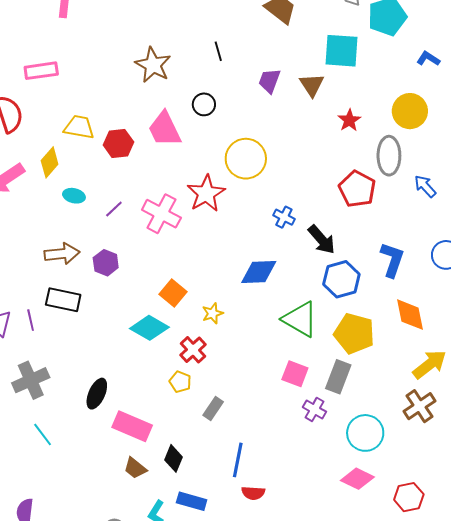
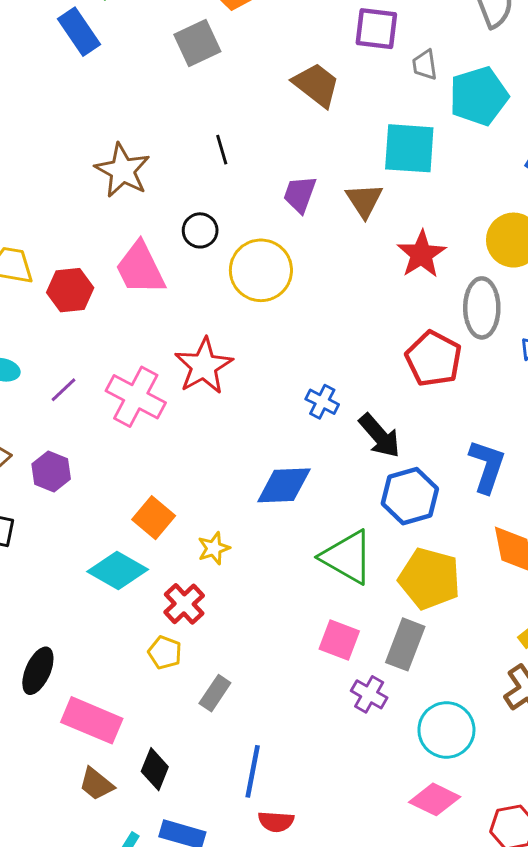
red star: (349, 120) -> (421, 254), size x1.4
yellow circle: (246, 159) -> (261, 270), moved

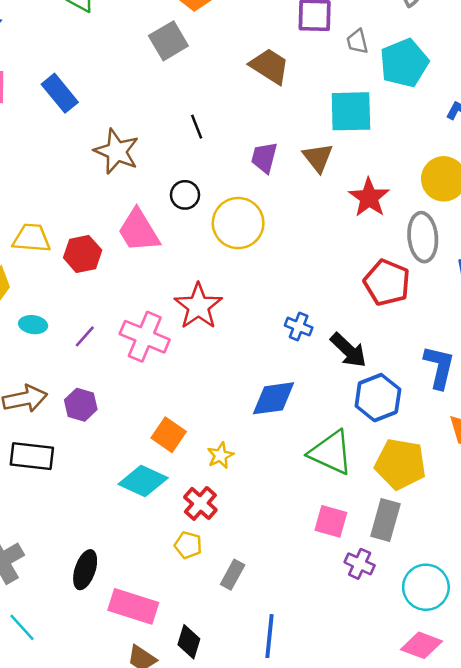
blue rectangle: (79, 32) -> (60, 93), moved

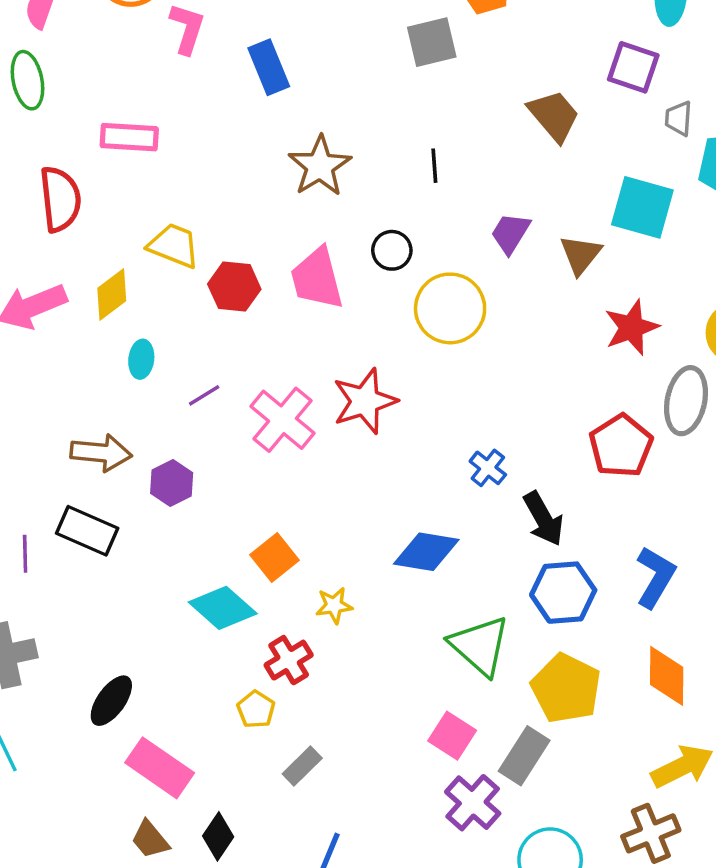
cyan ellipse: (33, 325) -> (141, 359), turned 72
purple cross: (360, 564) -> (473, 803), size x1.4

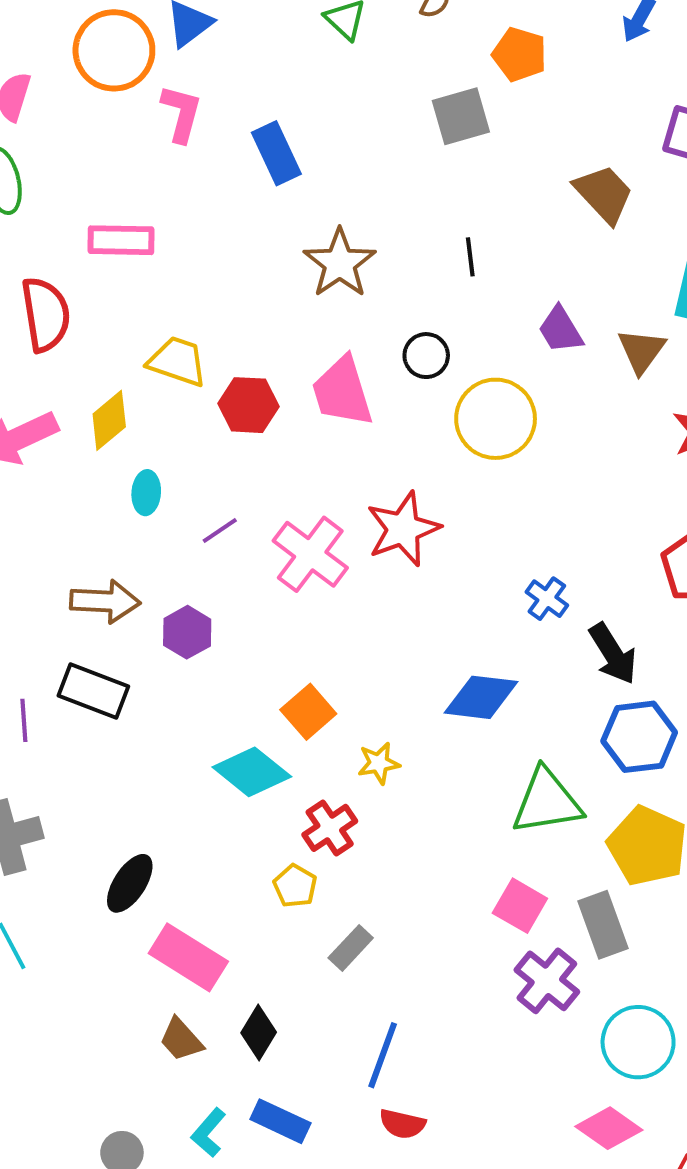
purple trapezoid: (510, 233) -> (560, 330), turned -60
green triangle: (480, 646) -> (547, 802), turned -48
gray rectangle: (524, 756) -> (603, 925), turned -50

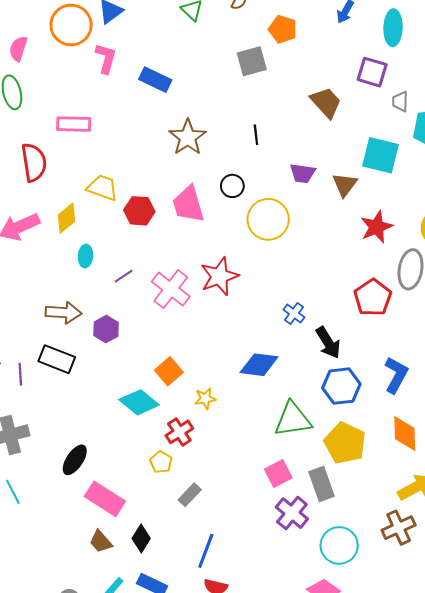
blue rectangle: (276, 153) -> (155, 80), turned -40
purple trapezoid: (560, 330) -> (303, 173), turned -52
pink square: (520, 906) -> (278, 474), turned 32

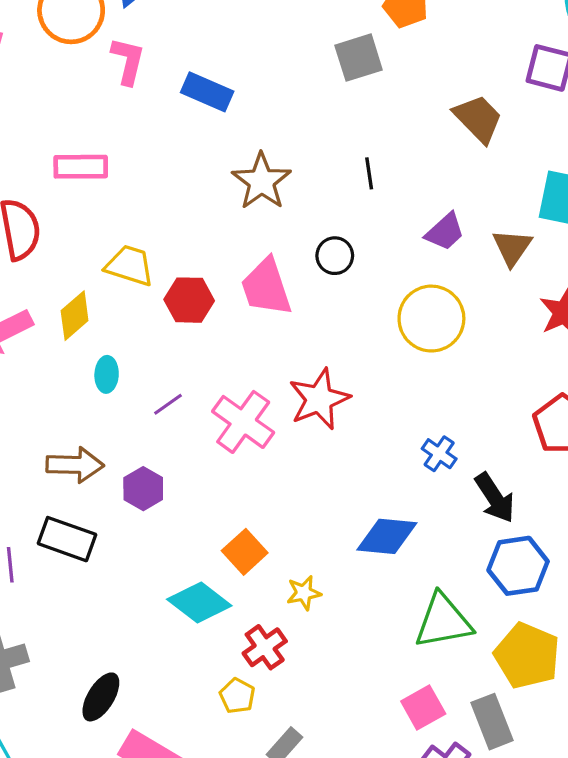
purple trapezoid: (303, 173) -> (445, 232), turned -48
yellow circle: (268, 219) -> (431, 319), moved

